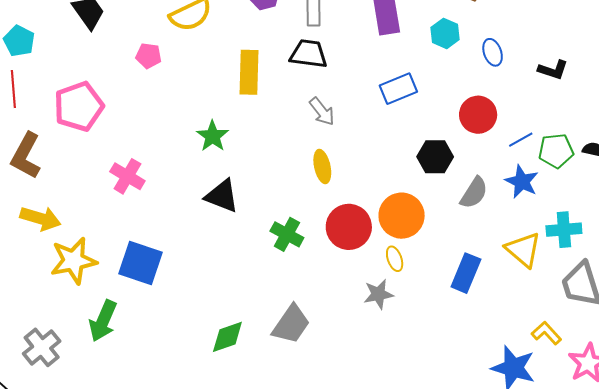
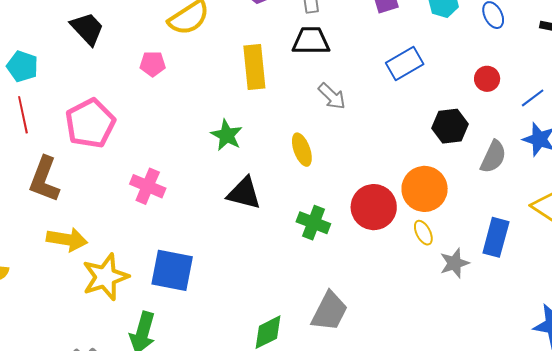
red circle: (478, 115) -> (487, 79), size x0.7
yellow ellipse: (322, 167) -> (302, 150), moved
gray star: (378, 294) -> (454, 263), moved

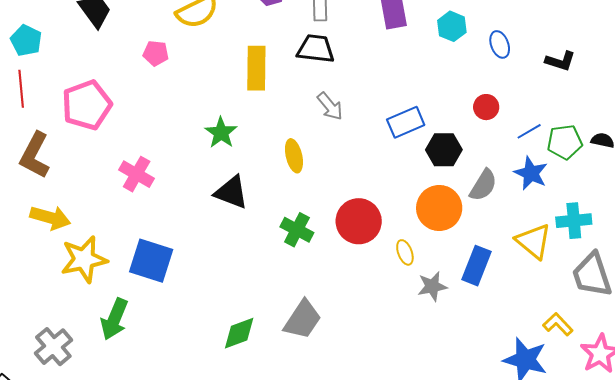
blue rectangle: (405, 63) -> (406, 122), moved
orange circle: (425, 189) -> (439, 208), moved

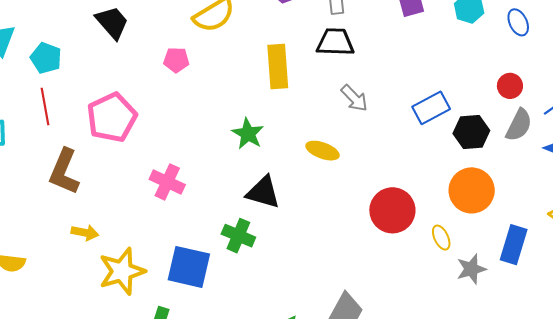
yellow ellipse: (294, 156) -> (323, 151), turned -52
gray semicircle: (483, 185) -> (519, 125), moved
yellow arrow: (50, 218) -> (85, 233), size x0.7
green cross: (297, 230) -> (238, 236), moved

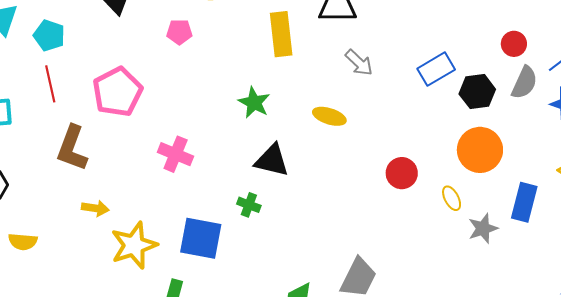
red circle: (392, 210) -> (402, 173), size x0.7
green cross: (238, 236) -> (249, 205), size x0.7

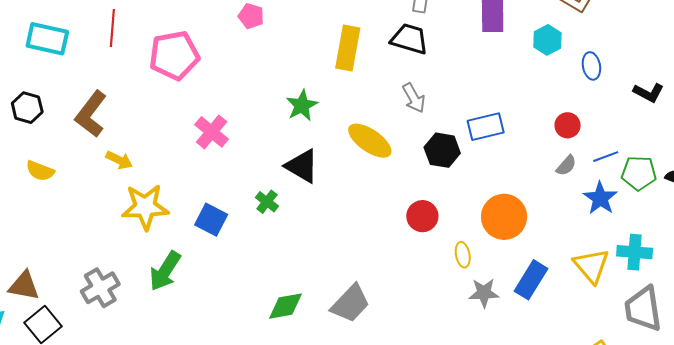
gray semicircle: (524, 83) -> (566, 165), size x0.7
black hexagon: (477, 92) -> (442, 150), moved
yellow ellipse: (329, 116) -> (370, 141), size x1.4
brown L-shape: (72, 148) -> (91, 114), moved
blue square: (201, 238) -> (211, 220), size x0.7

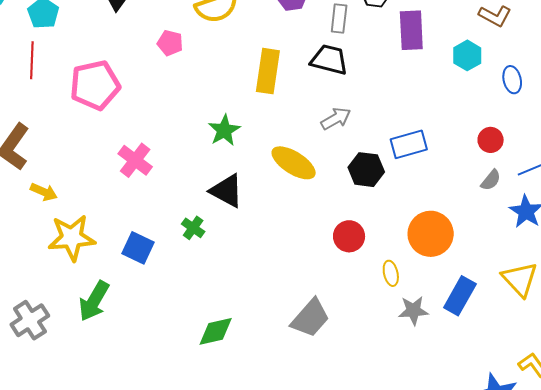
gray arrow: (414, 98) -> (336, 119), turned -88
gray trapezoid: (350, 303) -> (310, 318), moved

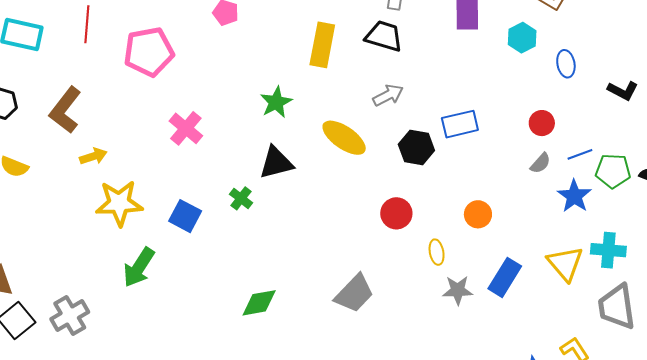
black triangle: (227, 191) -> (276, 163), turned -45
yellow arrow: (44, 192) -> (93, 156), turned -44
orange circle: (431, 234) -> (478, 214), size x0.6
gray cross: (30, 320) -> (70, 316), moved

